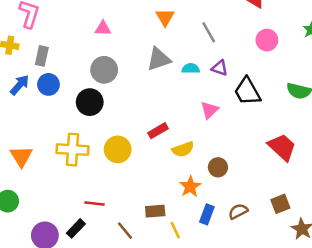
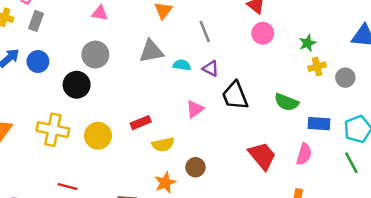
pink circle: (267, 40) -> (263, 33), moved
gray rectangle: (42, 56) -> (36, 21), moved

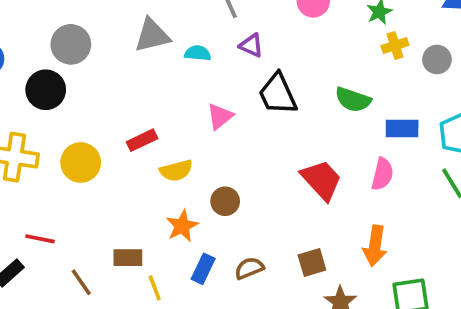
purple triangle: (211, 68) -> (251, 45), moved

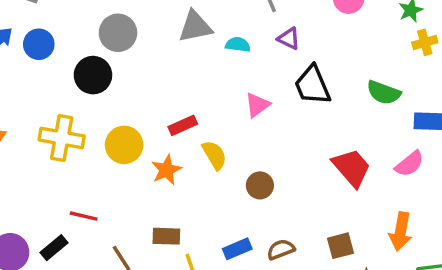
yellow semicircle: (176, 171) -> (214, 155), turned -108
pink semicircle: (382, 174) -> (409, 164), turned 36
orange star: (182, 226) -> (166, 170), moved
blue rectangle: (203, 269) -> (237, 249), turned 40

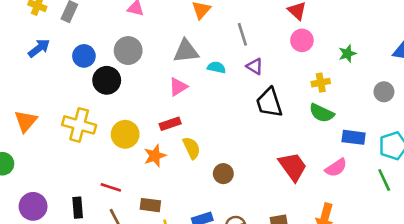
yellow cross: (425, 42) -> (321, 83), moved
blue circle: (39, 44) -> (84, 56), moved
pink triangle: (257, 105) -> (178, 87), moved
red line: (84, 216) -> (111, 187), moved
black rectangle: (54, 248) -> (78, 208), moved, turned -60

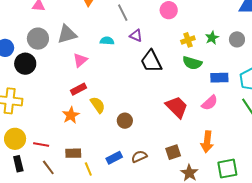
gray triangle: (186, 51) -> (67, 34), moved
green star: (347, 54) -> (212, 38), moved
yellow circle: (125, 134) -> (15, 139), moved

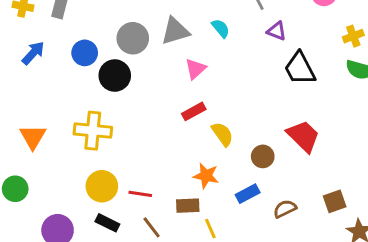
cyan semicircle: (107, 41) -> (221, 28), moved, turned 48
red trapezoid: (177, 107) -> (303, 136), moved
orange star: (71, 115) -> (206, 176), moved, turned -30
blue rectangle: (114, 158) -> (248, 194), moved
black rectangle: (18, 164) -> (107, 223), turned -49

